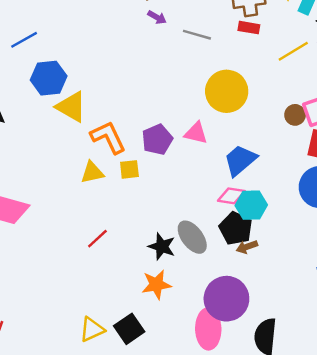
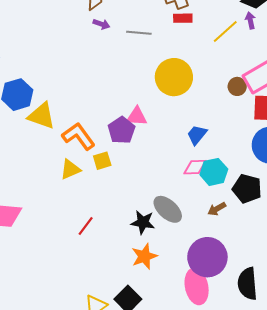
pink triangle: (196, 133) -> (137, 116), moved
blue trapezoid: (240, 160) -> (197, 135), size x0.7
black pentagon: (236, 228) -> (247, 189), moved

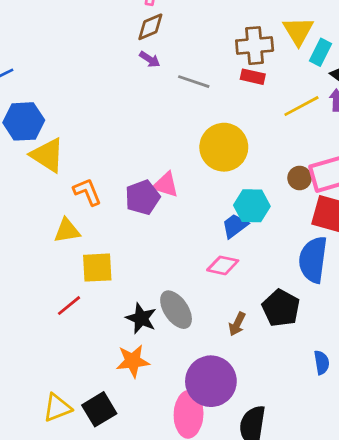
orange L-shape: (79, 136) -> (87, 192), size x0.7
yellow square: (102, 161) -> (97, 268), moved, size x1.4
cyan hexagon: (214, 172) -> (252, 206), moved
brown arrow: (217, 209) -> (237, 324), turned -48

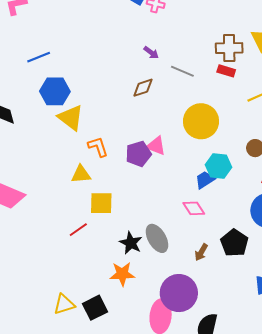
brown diamond: (150, 27) -> (143, 88), moved
pink diamond: (223, 265) -> (194, 208), turned 40

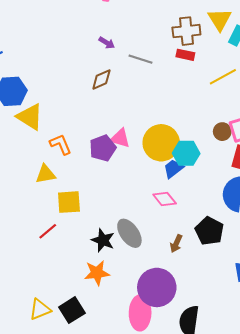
yellow circle: (201, 121) -> (161, 143), moved

